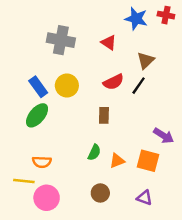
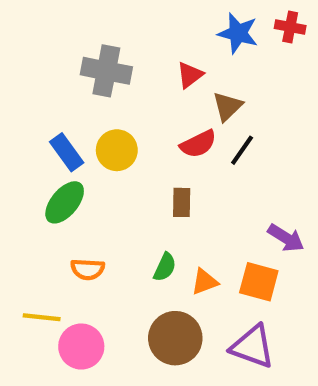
red triangle: (109, 43) -> (190, 75), turned 49
brown triangle: (146, 60) -> (227, 106), moved
orange semicircle: (42, 162) -> (88, 269), moved
brown circle: (100, 193) -> (175, 338), size x1.6
purple triangle: (144, 198) -> (253, 347), size x1.6

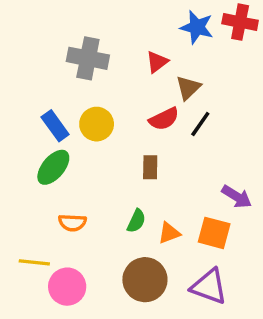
red cross: (290, 27) -> (240, 22), size x1.4

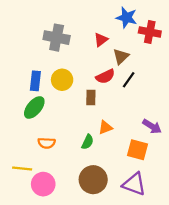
red cross: (240, 22) -> (150, 32), moved
blue rectangle: (55, 126) -> (35, 81), turned 42
brown rectangle: (150, 167) -> (91, 98), moved
orange triangle: (169, 233) -> (105, 127), moved

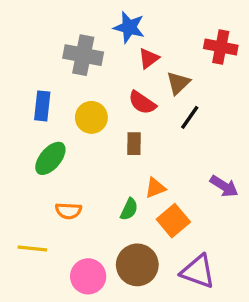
blue star: (126, 18) -> (129, 27), moved
red semicircle: (105, 76) -> (142, 103), moved, turned 60
blue rectangle: (35, 81) -> (42, 106), moved
orange square: (138, 150) -> (173, 221), moved, turned 35
pink circle: (43, 184) -> (88, 276), moved

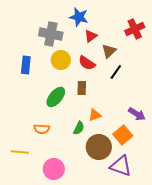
red cross: (221, 47) -> (135, 29), turned -36
yellow circle: (91, 117) -> (61, 60), moved
green ellipse: (50, 158) -> (56, 97), moved
orange square: (173, 221) -> (123, 135), moved
brown circle: (137, 265) -> (99, 147), moved

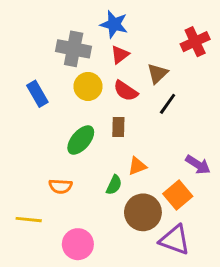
red triangle: (91, 36) -> (120, 55), moved
blue rectangle: (26, 65) -> (37, 94), turned -36

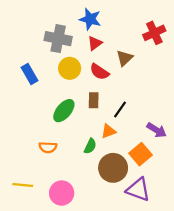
black line: (168, 104) -> (120, 110), moved
yellow line: (29, 220) -> (23, 185), moved

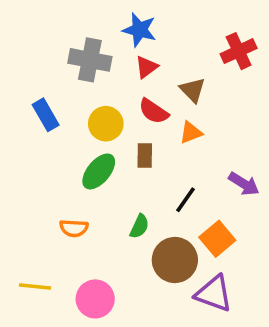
brown triangle: (125, 58) -> (193, 90), turned -30
yellow circle: (70, 68) -> (106, 124), moved
black line: (120, 110) -> (185, 200), moved
purple arrow: (157, 130) -> (244, 184), moved
orange triangle: (108, 131) -> (191, 133), moved

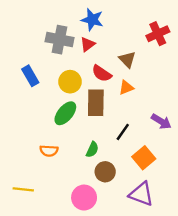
red triangle: (147, 67) -> (88, 44), moved
brown rectangle: (145, 156) -> (96, 103), size x1.6
brown circle: (175, 260) -> (105, 172), moved, size x0.7
pink circle: (95, 299) -> (84, 198), moved

